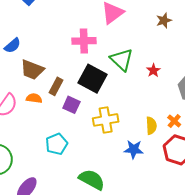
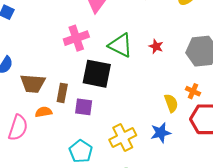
yellow cross: (106, 120) -> (123, 137), moved

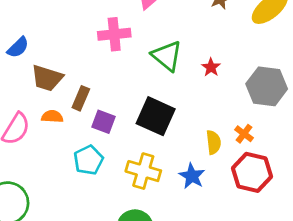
black square: (97, 74) -> (156, 116), moved
blue star: (161, 133) -> (192, 176), turned 30
yellow cross: (123, 137) -> (143, 171), turned 30
cyan pentagon: (81, 151) -> (88, 160), moved

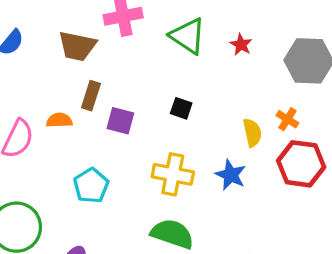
brown trapezoid: (47, 78) -> (77, 46), moved
black square: (156, 116) -> (181, 108), size x0.5
cyan pentagon: (88, 160) -> (91, 186), moved

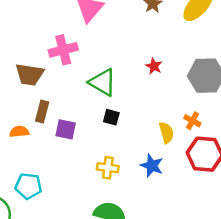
green triangle: (188, 36) -> (102, 82), moved
yellow cross: (173, 174) -> (108, 168), size x0.7
cyan pentagon: (91, 186) -> (28, 186), moved, turned -30

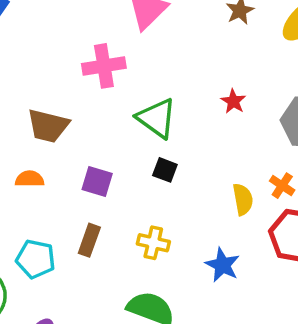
brown trapezoid: (30, 74) -> (48, 126), moved
brown rectangle: (42, 111) -> (89, 240), moved
blue star: (152, 166) -> (222, 265), moved

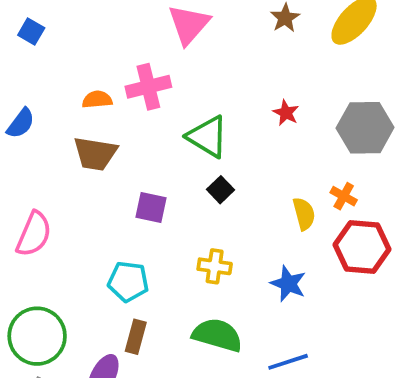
black square: (165, 170) -> (220, 190), turned 30
orange semicircle: (30, 179) -> (97, 100), moved
brown rectangle: (89, 240) -> (136, 337), moved
cyan pentagon: (36, 259) -> (128, 282), moved

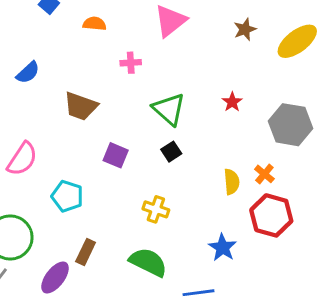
pink cross: (148, 87) -> (131, 63), size x0.6
orange semicircle: (97, 100) -> (95, 24), moved
cyan pentagon: (128, 282) -> (67, 196), moved
blue star: (288, 284) -> (223, 248), moved

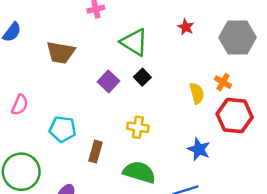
purple square: (116, 155) -> (108, 81), moved, turned 30
pink semicircle: (22, 159) -> (20, 105), size x0.7
brown rectangle: (86, 252) -> (95, 152), moved

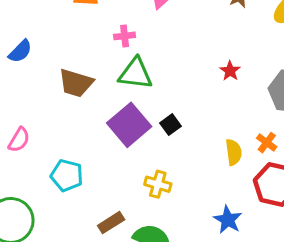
green triangle: (134, 42) -> (135, 74), moved, turned -32
purple square: (108, 81) -> (129, 125), size x1.6
brown rectangle: (95, 152) -> (111, 223), moved, turned 35

